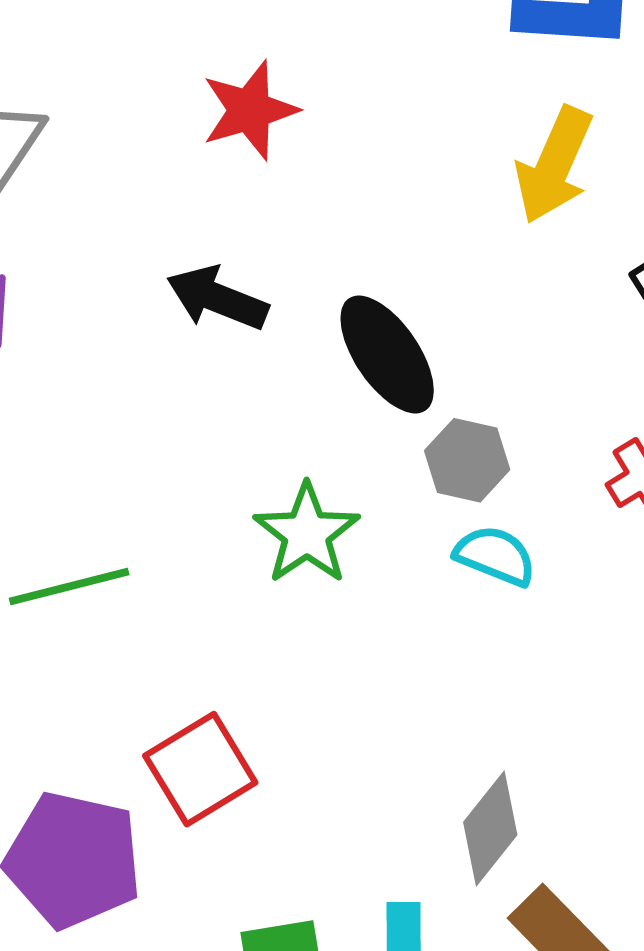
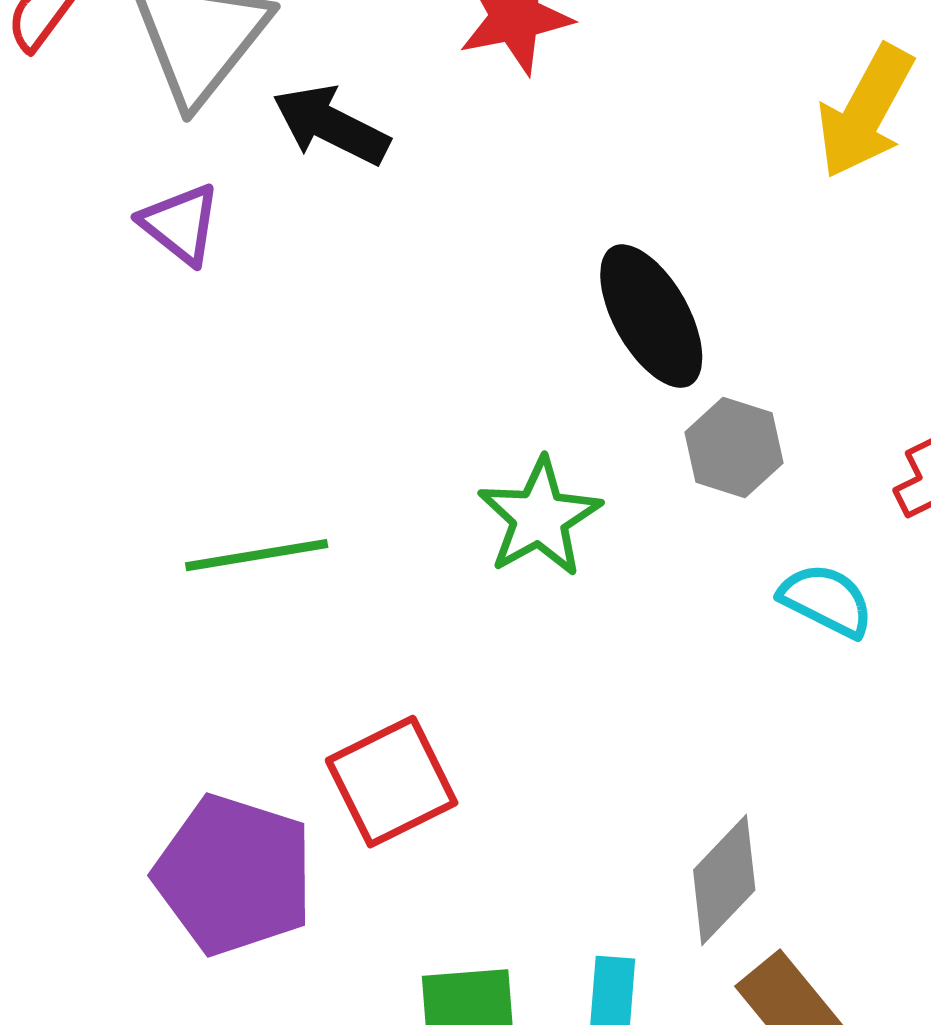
black arrow: (217, 298) -> (331, 125), moved
cyan semicircle: (495, 556) -> (826, 600), moved

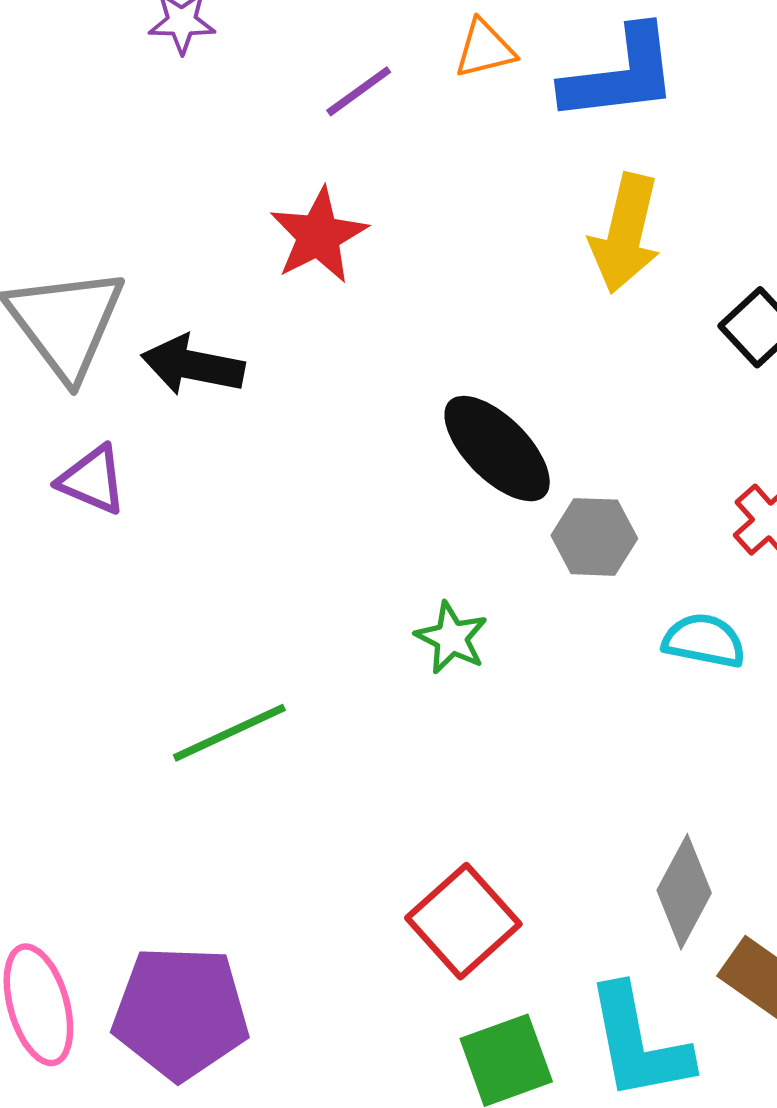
green star: (539, 517) -> (451, 638), size x0.7
red square: (392, 782) -> (463, 921), moved
purple pentagon: (234, 875) -> (181, 1013), moved

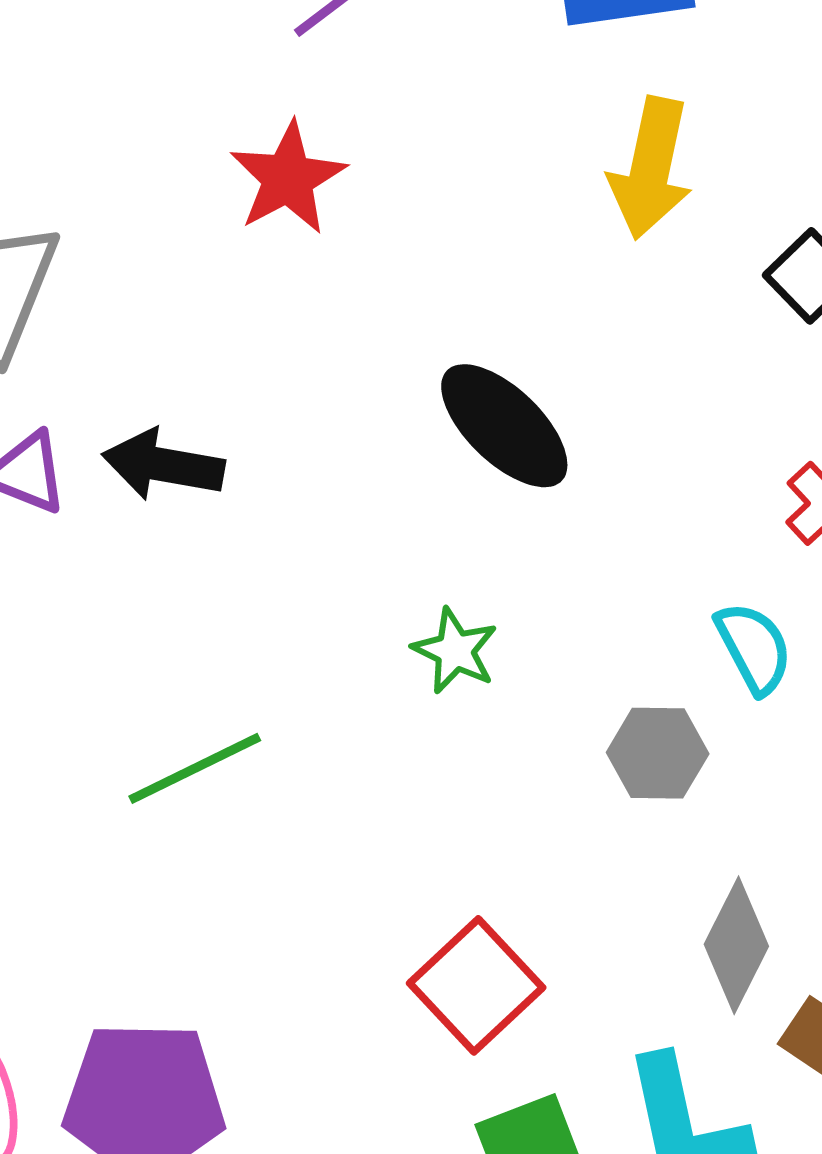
black arrow: (193, 365) -> (163, 465), moved
gray hexagon: (594, 537) -> (658, 753), moved
cyan semicircle: (704, 641) -> (754, 648), turned 52

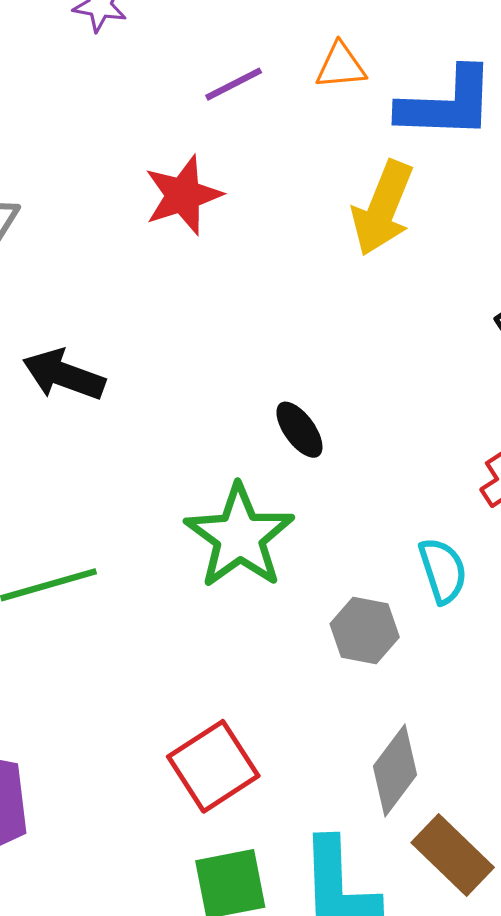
yellow arrow: (651, 168) -> (383, 208), moved
black ellipse: (504, 426) -> (299, 430), moved, size x0.6
green star: (455, 651) -> (239, 536), size x1.8

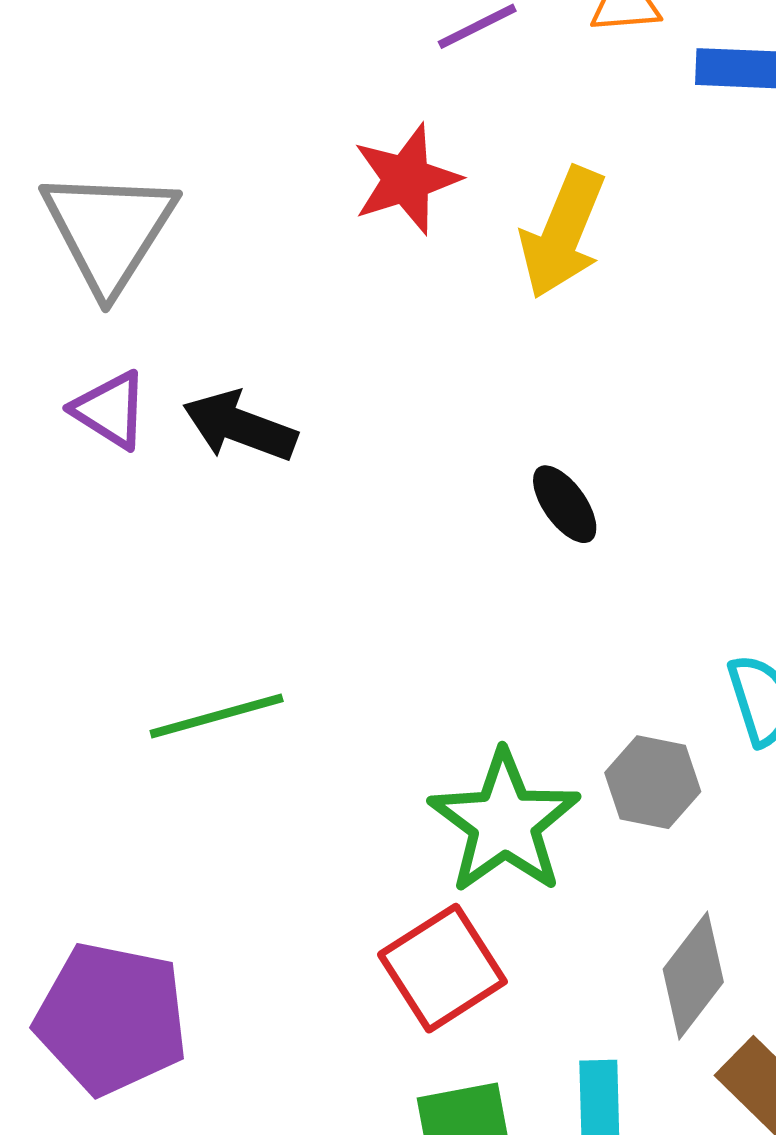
yellow arrow: (383, 208) -> (563, 233), moved
green star: (239, 536) -> (504, 822), moved

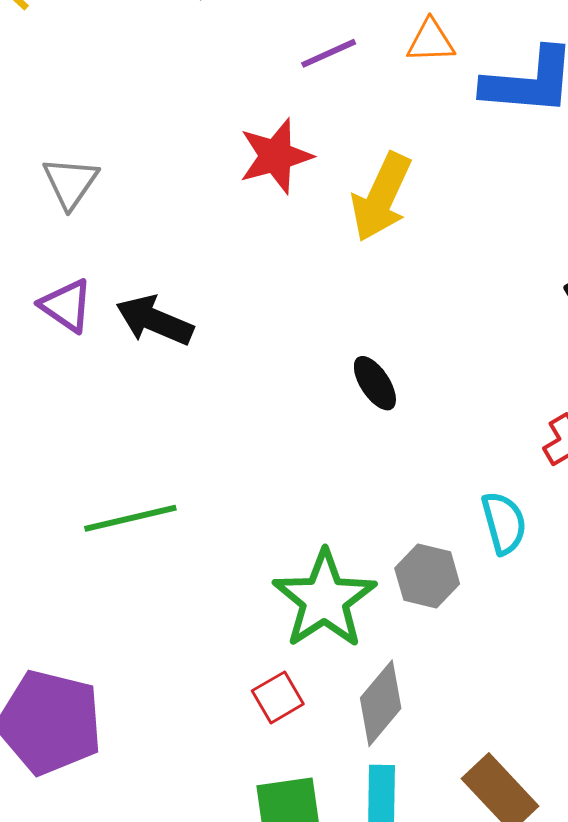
gray triangle: (109, 230) -> (71, 183), size x0.6
red square: (442, 968) -> (278, 697), size x0.6
gray diamond: (693, 976) -> (381, 703), moved

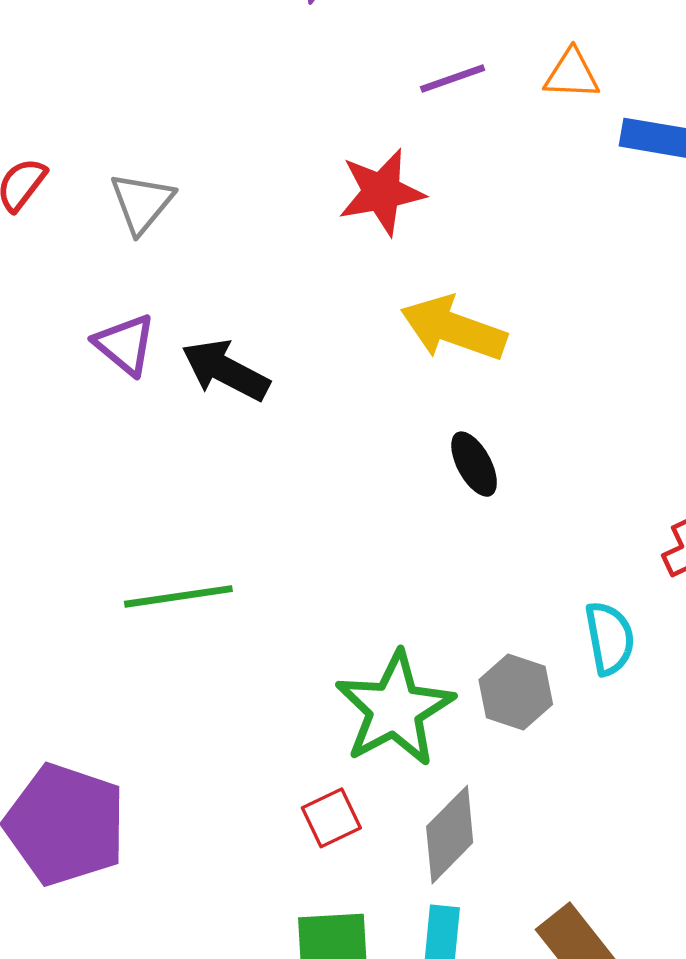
yellow arrow: (381, 197) -> (453, 328), moved, turned 80

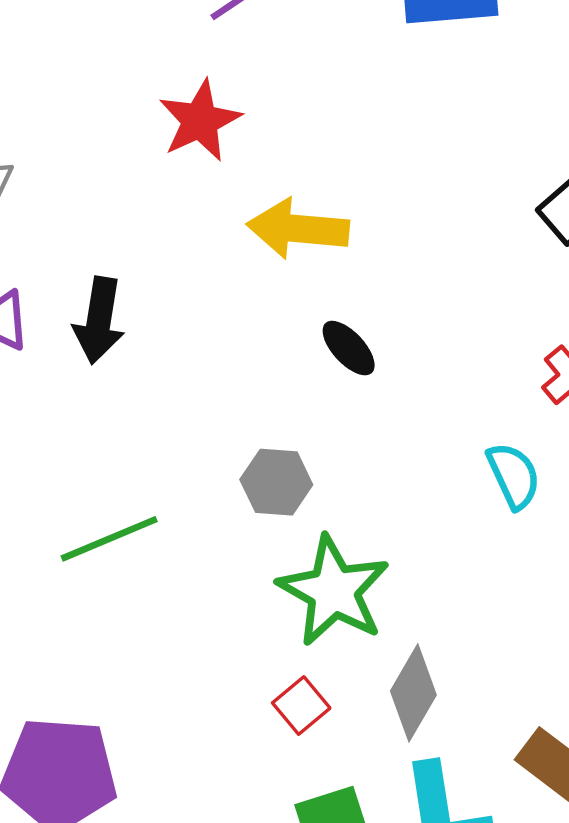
black arrow: (226, 370) -> (99, 321), turned -94
gray hexagon: (516, 692) -> (276, 482), moved

